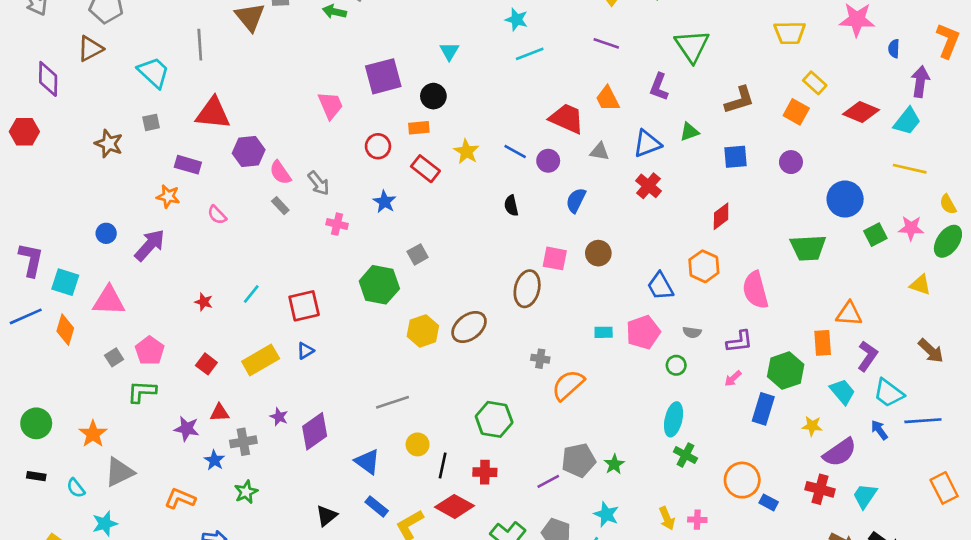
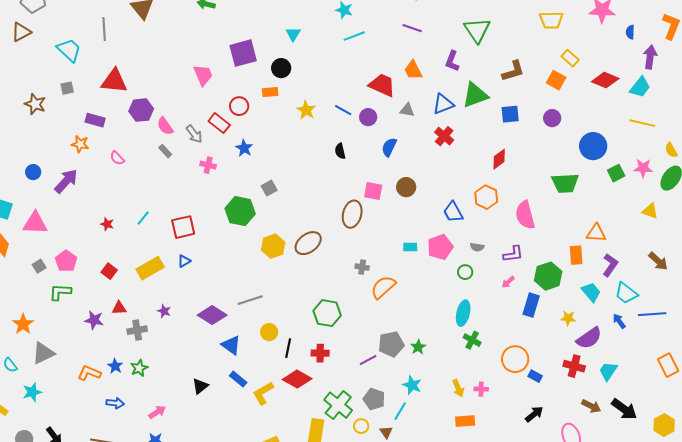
green triangle: (689, 132) -> (475, 95), size x1.8
red rectangle: (425, 169) -> (219, 123), moved
purple diamond: (315, 431) -> (212, 315), moved, turned 68
blue star: (214, 460) -> (115, 366), moved

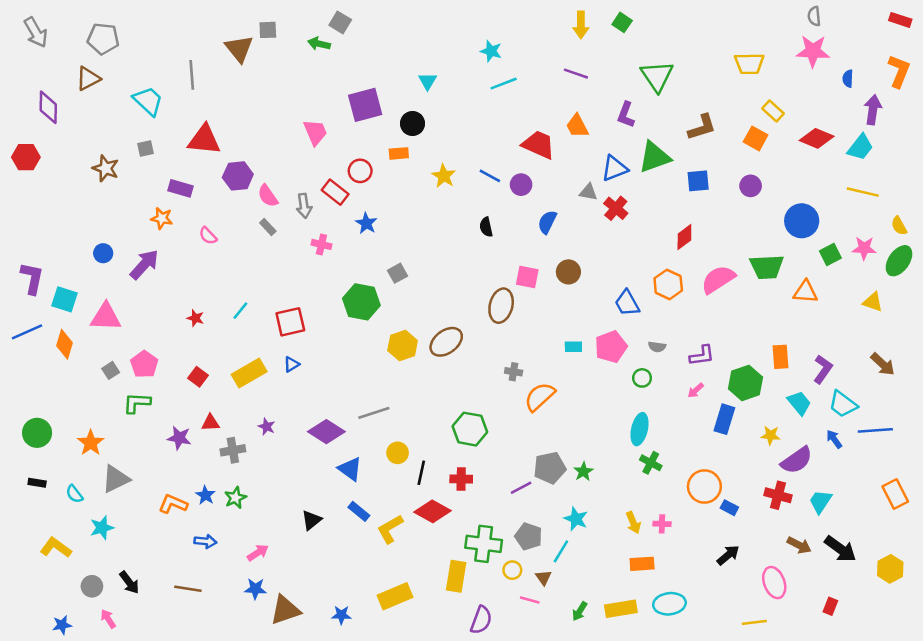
gray triangle: (407, 110) -> (588, 192), moved
gray arrow: (194, 134) -> (304, 206), turned 30
pink semicircle: (525, 215) -> (718, 279), moved, turned 72
orange triangle: (596, 233) -> (805, 292), moved
green cross: (338, 405) -> (484, 544), turned -32

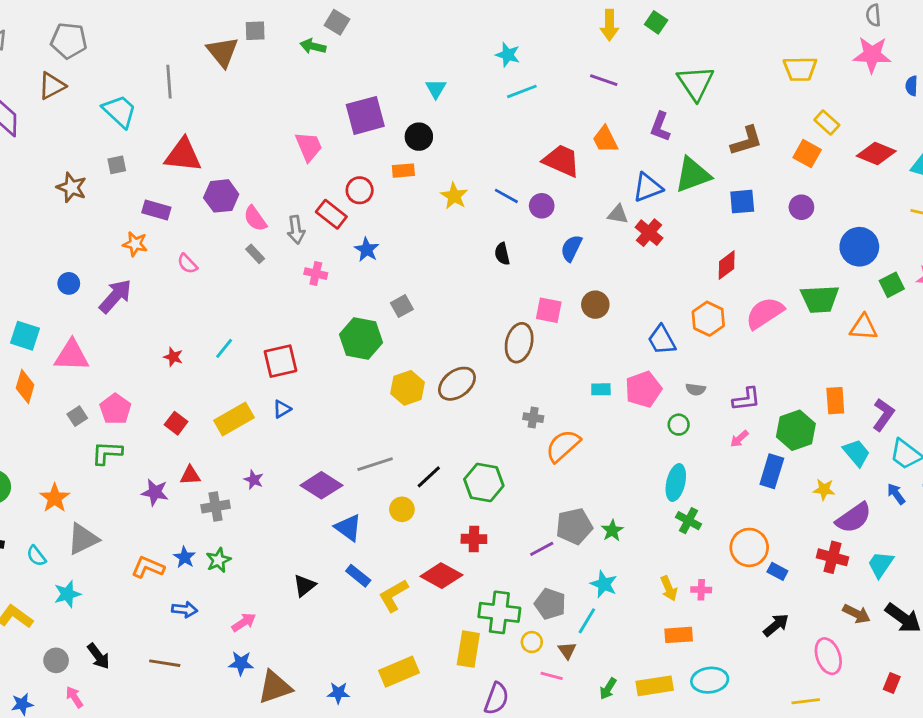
black line: (421, 473) -> (429, 477), moved, turned 35

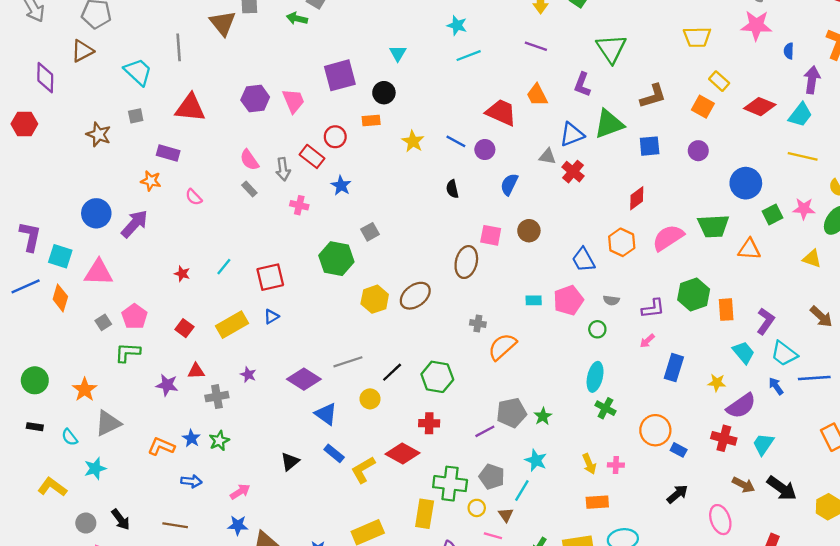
purple hexagon: (221, 196) -> (255, 98), moved
blue circle: (69, 283) -> (96, 213), size x1.6
green hexagon: (796, 430) -> (694, 295), moved

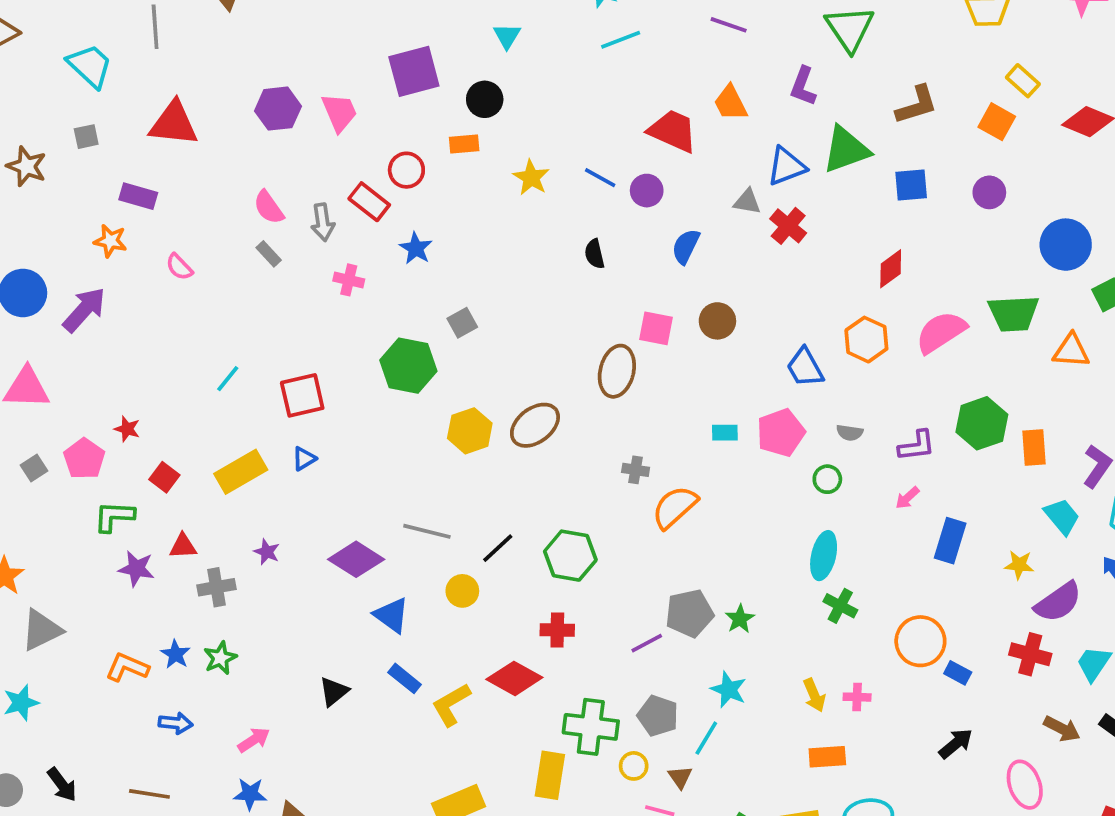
red star: (182, 274) -> (127, 429), moved
green L-shape: (128, 352) -> (114, 516), moved
gray line: (348, 362) -> (427, 531), turned 32

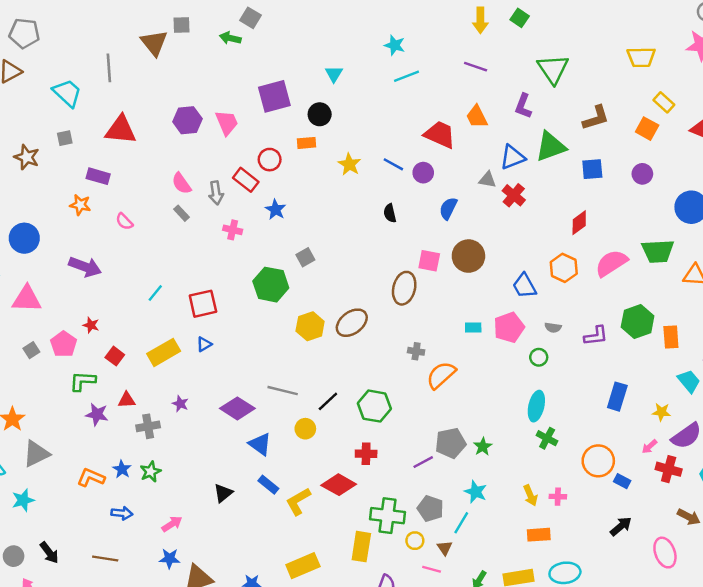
purple arrow: (84, 310) -> (85, 267), moved, turned 68
brown circle: (717, 321) -> (468, 256), size x1.4
pink arrow: (907, 498) -> (649, 447), moved

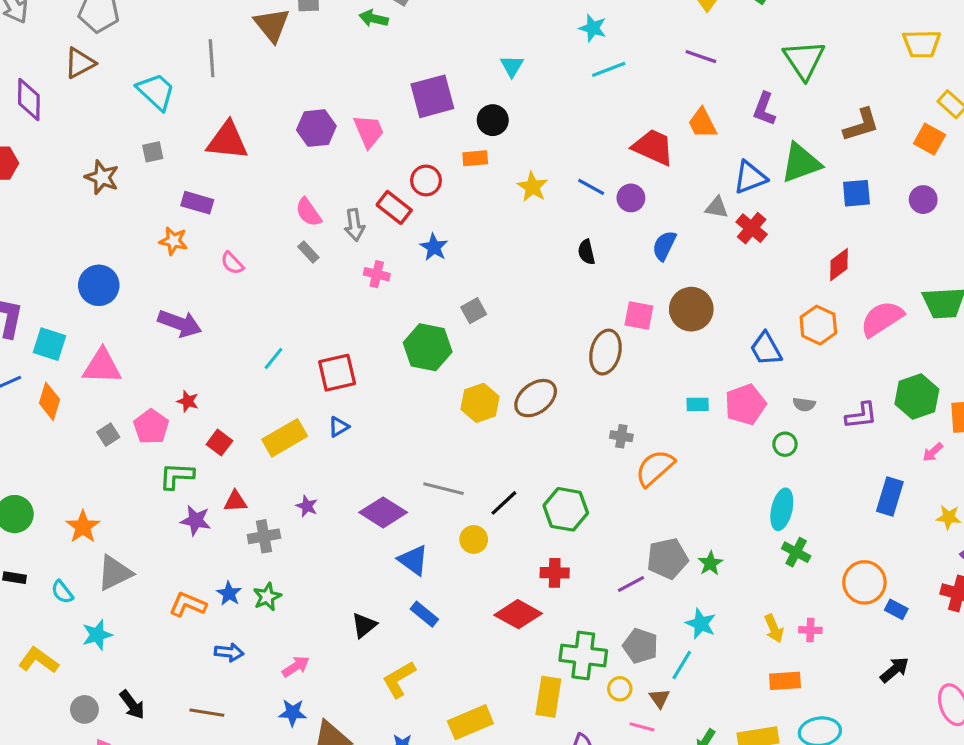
pink arrow: (649, 447) -> (933, 452), moved
yellow L-shape: (298, 501) -> (399, 679), moved

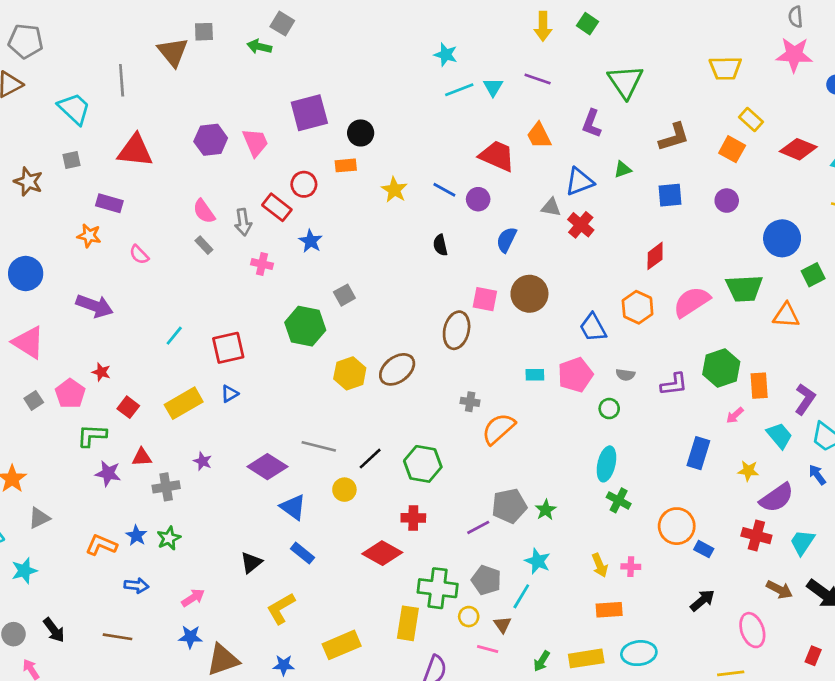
cyan triangle: (512, 66) -> (493, 87), moved
green triangle: (801, 163) -> (623, 169), size x0.5
pink triangle: (102, 366) -> (28, 342), turned 30
gray triangle: (115, 573) -> (39, 518), size x0.7

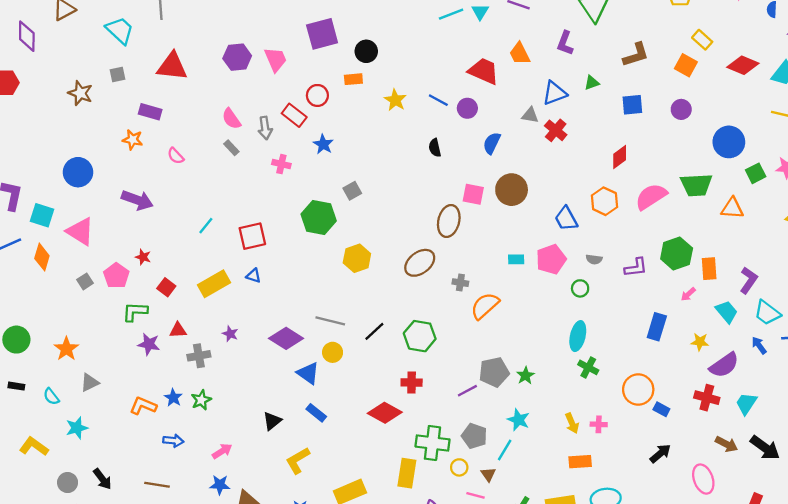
brown ellipse: (397, 369) -> (420, 263), moved
blue triangle: (230, 394) -> (253, 276), turned 49
yellow circle: (344, 490) -> (333, 352), moved

